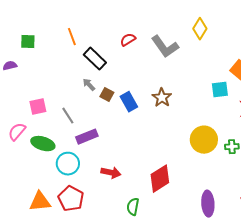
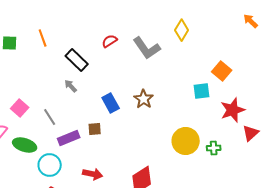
orange line: (72, 37) -> (43, 38), moved
brown square: (107, 95) -> (95, 129), moved, turned -32
pink square: (38, 107) -> (20, 108), turned -36

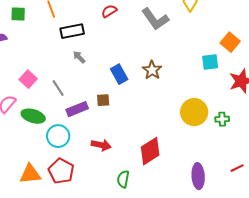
red semicircle: (110, 41) -> (109, 11), moved
black rectangle: (77, 60) -> (72, 31), moved, turned -55

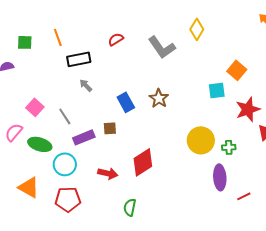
red diamond: (150, 151) -> (143, 162), moved
red pentagon: (61, 171) -> (68, 199), turned -30
orange triangle: (30, 174) -> (29, 187), moved, turned 35
purple ellipse: (198, 176) -> (220, 177), moved

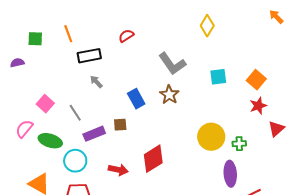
gray L-shape: (162, 47) -> (172, 64), moved
orange square: (237, 70) -> (256, 80), moved
cyan square: (217, 90) -> (218, 77), moved
red star: (248, 109) -> (258, 106), size x0.7

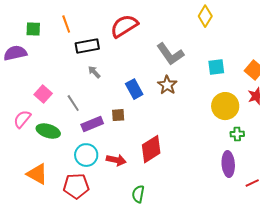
red semicircle: (126, 36) -> (124, 26), size x1.8
purple semicircle: (17, 63) -> (15, 53), size x1.6
yellow circle: (211, 137) -> (225, 106), moved
cyan circle: (75, 161) -> (86, 155), moved

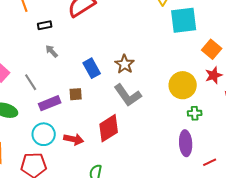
black rectangle: (87, 46) -> (45, 25), size x0.6
gray L-shape: (170, 54) -> (128, 95), moved
cyan square: (216, 67) -> (184, 20), moved, size x1.6

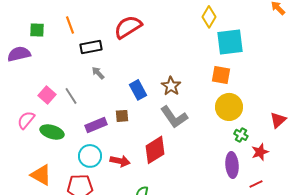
black rectangle: (45, 25) -> (91, 47), size x1.5
orange square: (212, 49) -> (221, 75), moved, turned -30
red star: (214, 75) -> (260, 152), moved
gray line: (31, 82) -> (71, 96), moved
green cross: (195, 113) -> (241, 135), turned 32

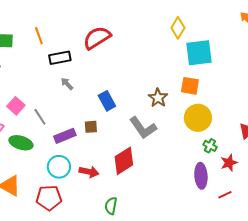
brown star: (171, 86) -> (158, 98), moved
gray line: (71, 96) -> (40, 117), moved

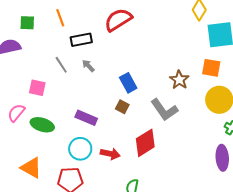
pink square: (16, 106) -> (37, 88), turned -30
gray line: (40, 117) -> (61, 65), moved
brown square: (91, 127) -> (122, 107), moved, turned 32
purple rectangle: (65, 136) -> (86, 118), turned 45

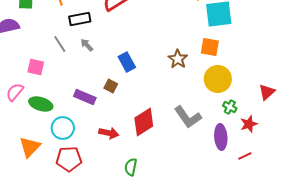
brown square: (122, 107) -> (111, 86), moved
gray L-shape: (164, 110) -> (188, 117), moved
cyan circle: (80, 149) -> (63, 128), moved
orange triangle: (31, 168) -> (30, 147), turned 45

